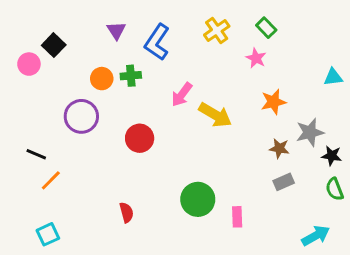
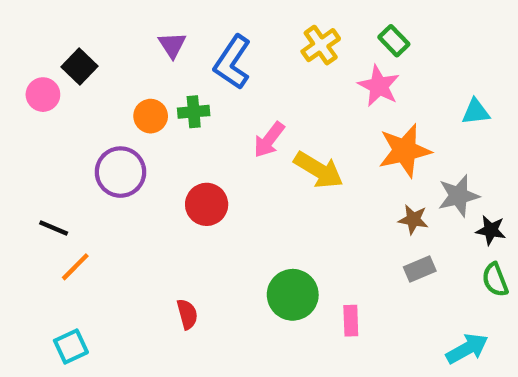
pink star: (256, 58) -> (379, 86), size x1.4
cyan triangle: (333, 77) -> (476, 112), moved
orange star: (273, 102) -> (405, 151), size x1.4

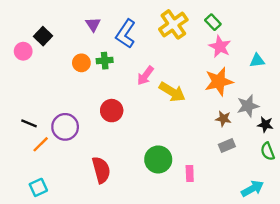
yellow cross: (321, 45) -> (173, 24), size x1.4
pink star: (379, 86) -> (220, 47), moved
purple circle: (120, 172) -> (65, 127), moved
red semicircle: (187, 314) -> (101, 170), size x1.6

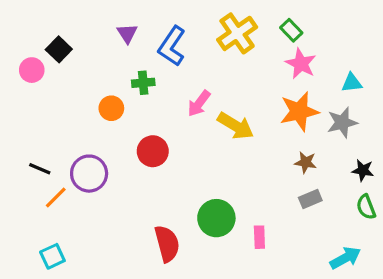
orange circle: (81, 63) -> (111, 108), moved
gray star: (248, 106) -> (342, 123), moved
red semicircle: (101, 170) -> (167, 244), moved

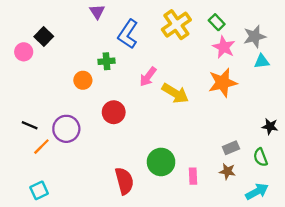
purple triangle: (127, 33) -> (97, 12), moved
gray star: (342, 123) -> (255, 36), moved
brown star: (306, 162) -> (227, 171), moved
green semicircle: (366, 207) -> (260, 157), moved

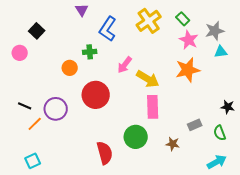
pink circle: (24, 52) -> (20, 53), moved
red circle: (114, 112) -> (96, 95), size x1.4
brown star: (227, 171) -> (173, 144), moved
pink rectangle: (193, 176) -> (153, 107), moved, size x1.6

